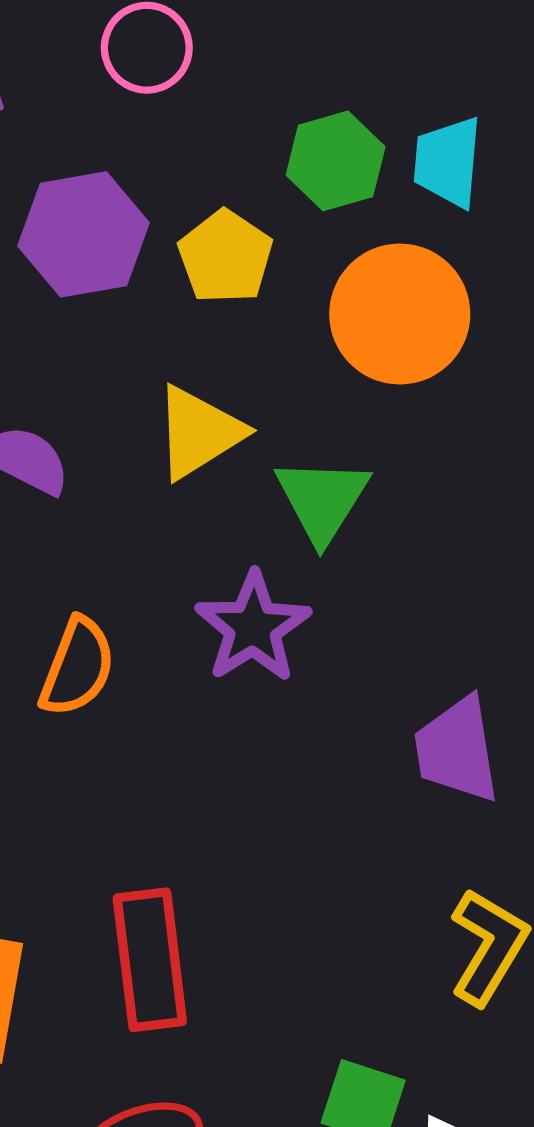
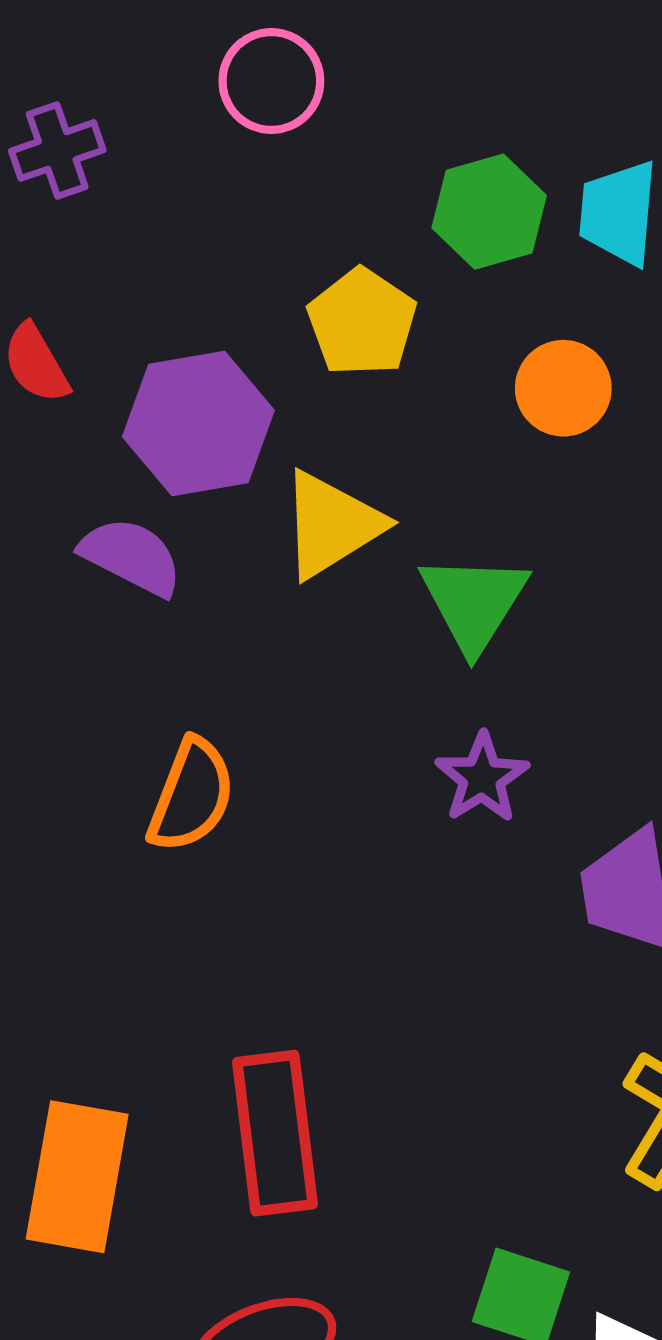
purple hexagon: (84, 234) -> (198, 423), moved
orange circle: (400, 314) -> (563, 388), size x0.6
purple star: (253, 627) -> (482, 778), moved, size x0.7

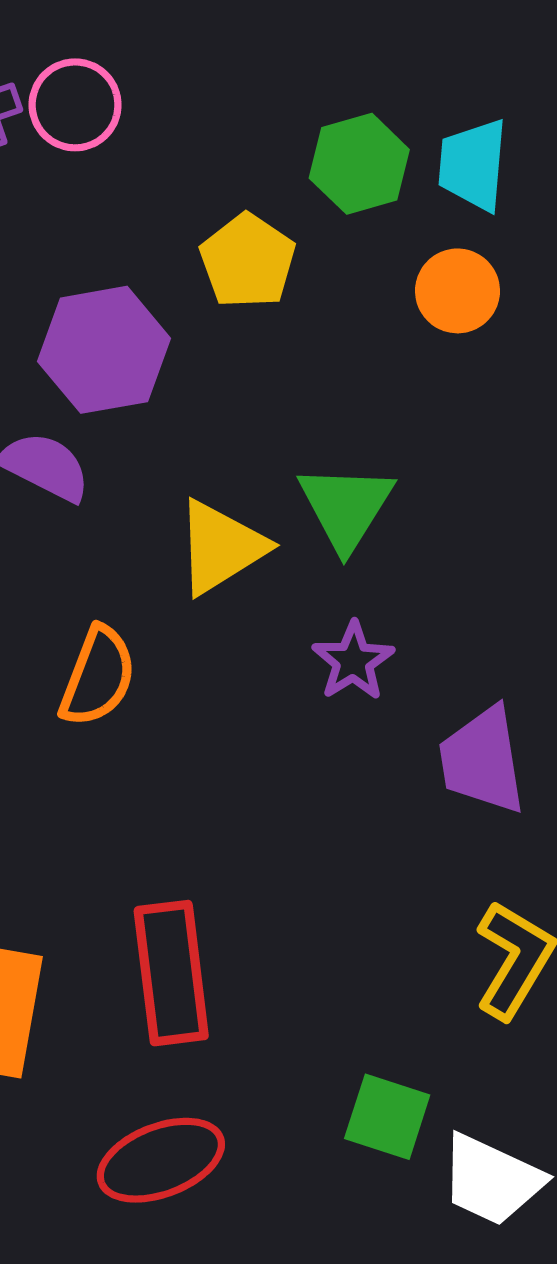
pink circle: (271, 81) -> (75, 105), moved
orange circle: (563, 388) -> (457, 291), moved
yellow triangle: (331, 525) -> (221, 547), moved

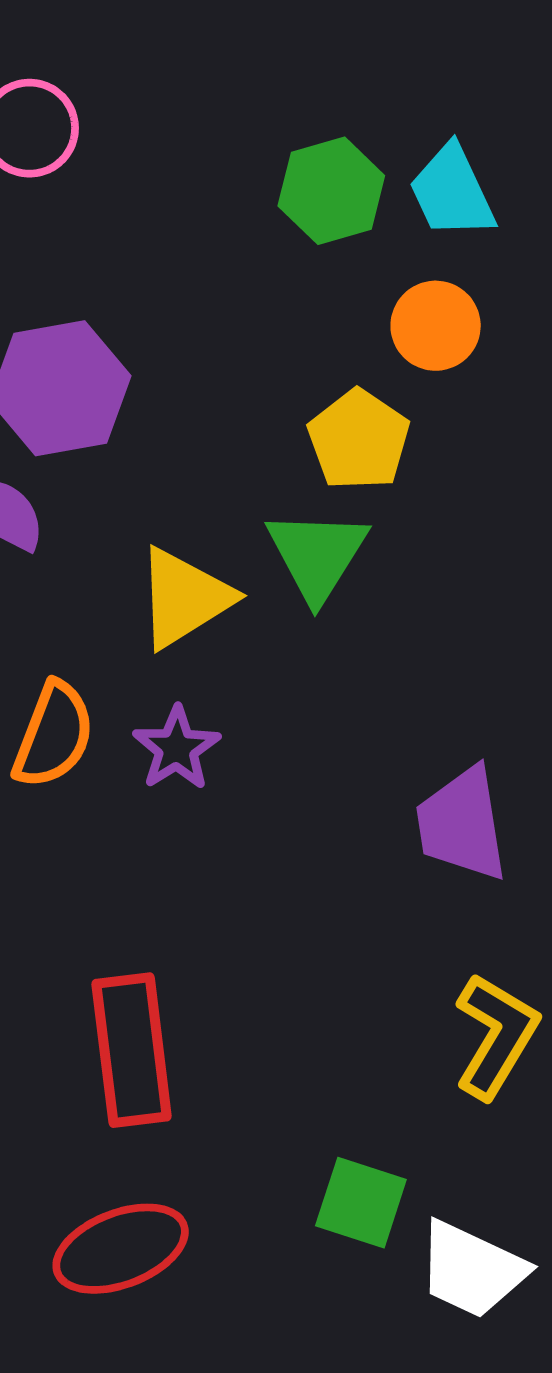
cyan trapezoid: (473, 165) -> (452, 192), turned -30
yellow pentagon: (248, 261) -> (359, 440), moved
purple star: (353, 661) -> (177, 748), moved

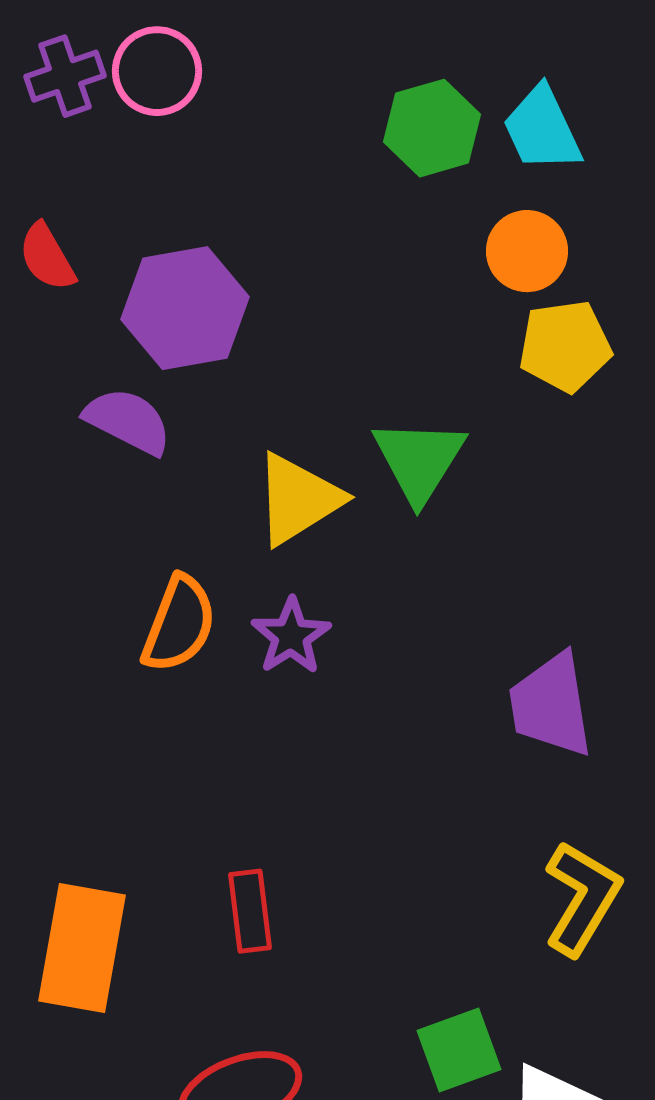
yellow pentagon: (359, 440) -> (565, 346), moved, turned 30
red rectangle: (132, 1050) -> (250, 911), size x0.6
green square: (361, 1203) -> (459, 1050), turned -38

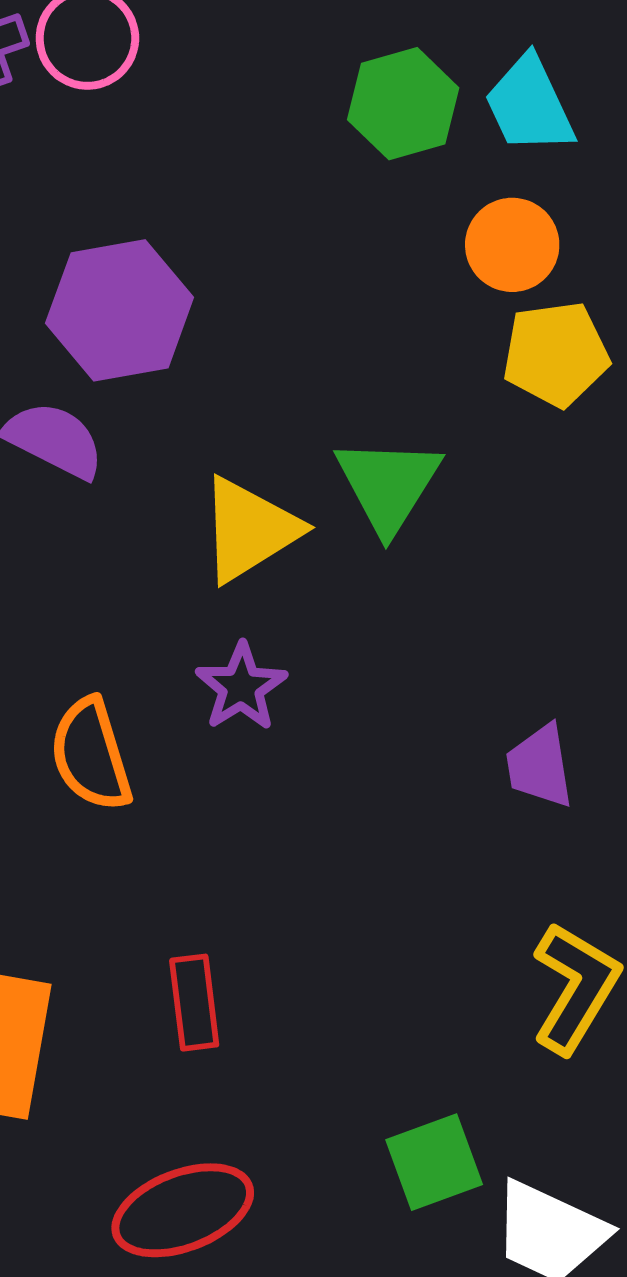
orange semicircle: (179, 624) -> (91, 755), moved, turned 142
purple trapezoid: (551, 705) -> (540, 766), size x0.7

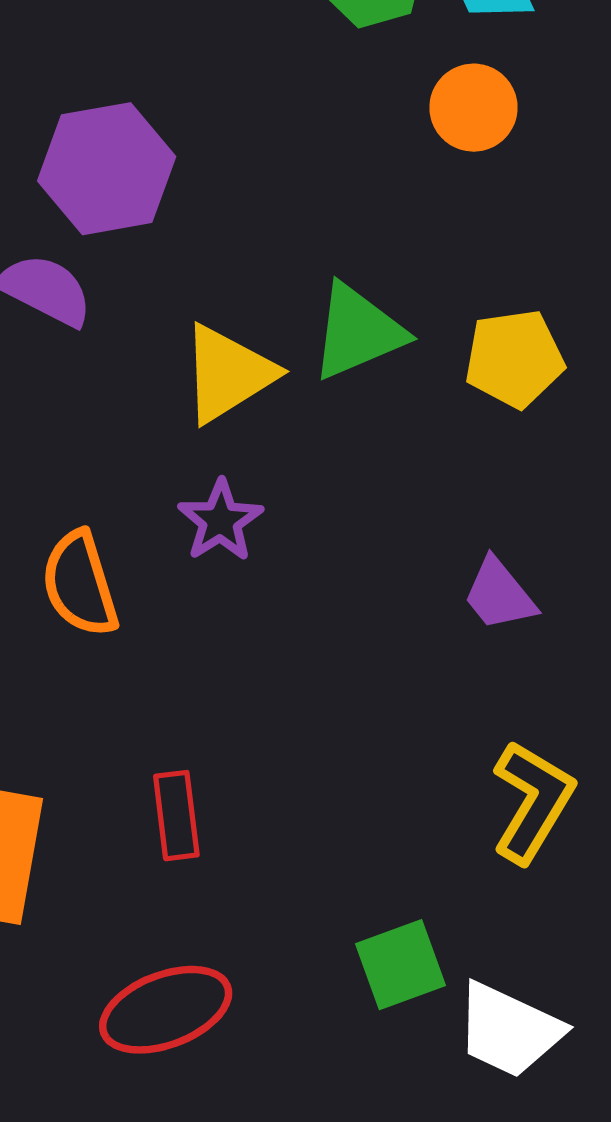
yellow pentagon: (556, 354) -> (514, 359), moved
green triangle: (388, 485) -> (358, 332), turned 35
purple trapezoid: (540, 766) -> (499, 595), turned -30

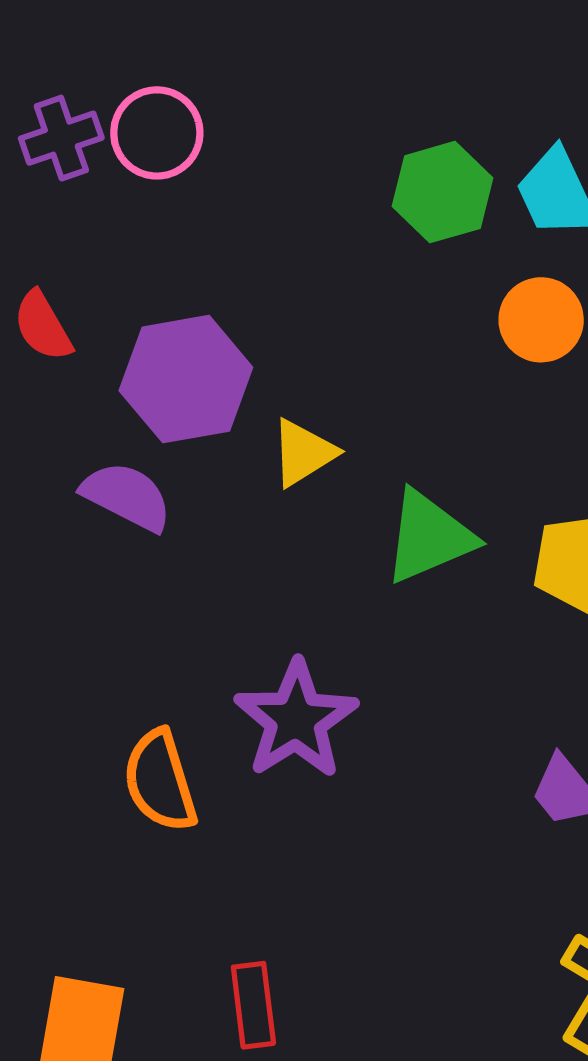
yellow triangle: (228, 374) -> (303, 453), moved, size x0.7
purple star: (220, 521) -> (296, 720), size x1.5

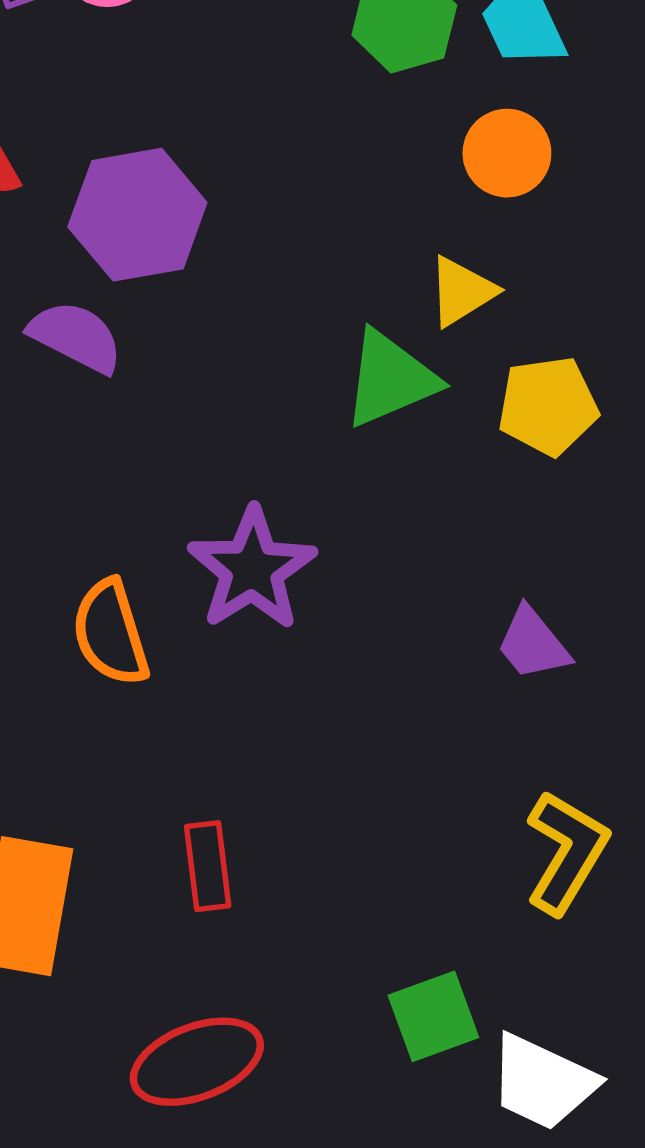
yellow triangle: (303, 453) -> (462, 291), moved

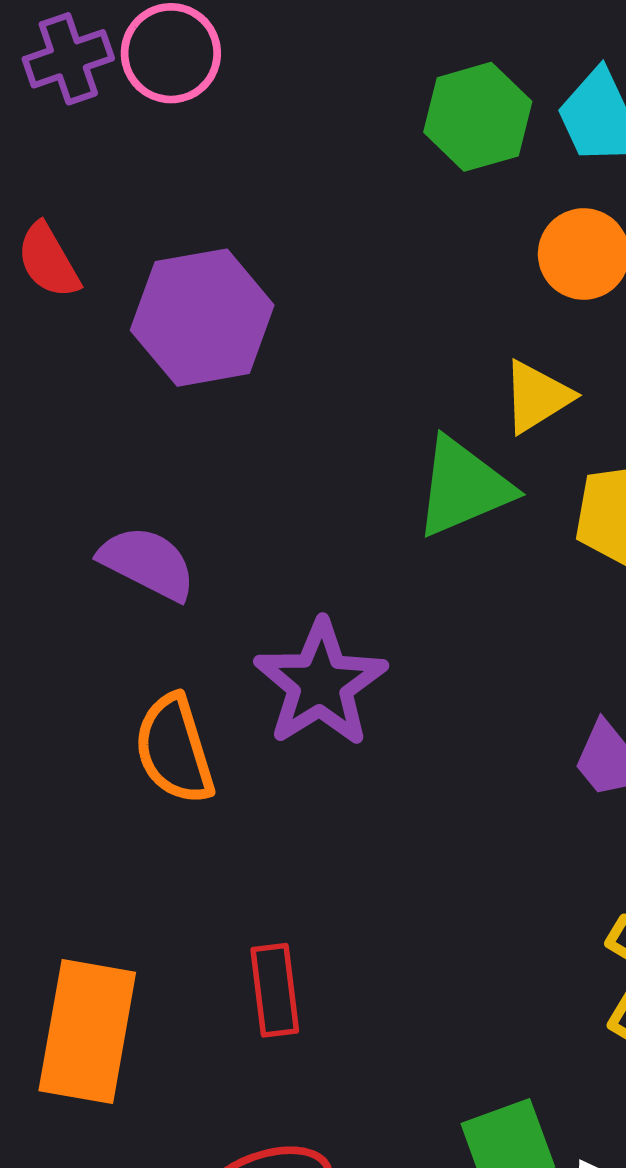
purple semicircle: (76, 337) -> (148, 563), moved

